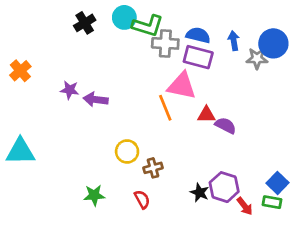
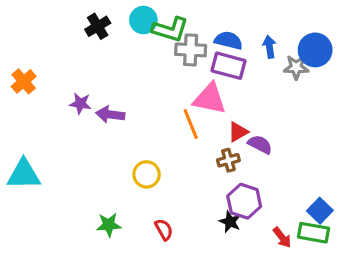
red triangle: (206, 115) -> (238, 132), turned -30
brown cross: (153, 168) -> (228, 160), moved
purple hexagon: (224, 187) -> (244, 201), moved
green rectangle: (272, 202) -> (314, 233), size x1.4

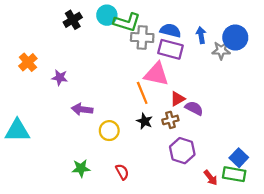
orange cross: (24, 81) -> (28, 62), moved
purple arrow: (110, 115) -> (82, 109), moved
black star: (230, 222) -> (145, 121), moved

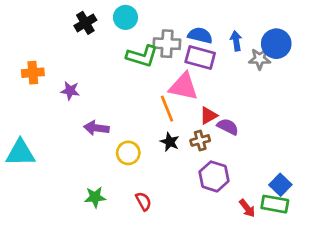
green L-shape: (127, 22) -> (142, 56), moved
orange cross: (28, 62) -> (33, 73), turned 36

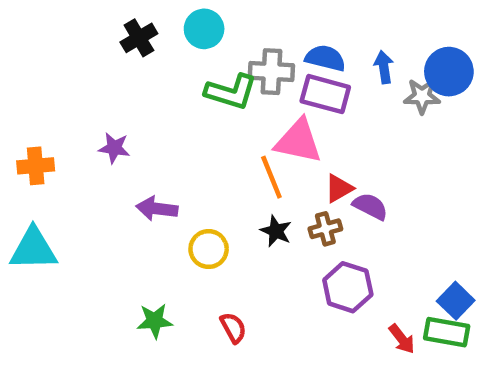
orange cross: (33, 73) -> (36, 166), moved

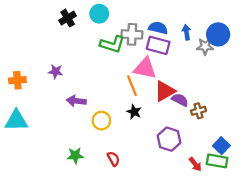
red triangle: (339, 188) -> (165, 91), size x1.5
brown cross: (325, 229) -> (198, 111), moved

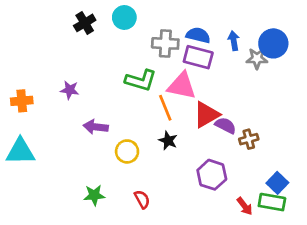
green L-shape: (112, 44) -> (141, 80), moved

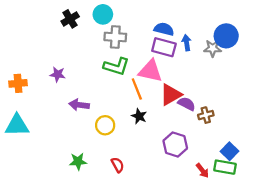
blue arrow: (234, 41) -> (187, 43), moved
gray cross: (165, 43) -> (115, 37), moved

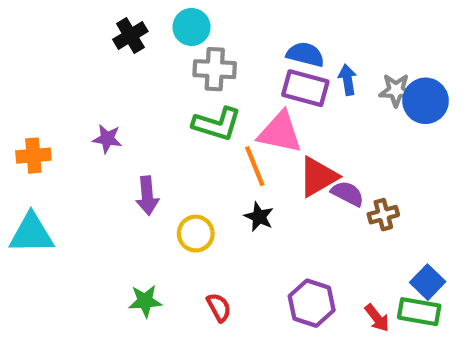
blue circle: (226, 36) -> (426, 101), moved
purple arrow: (79, 105) -> (147, 196), turned -102
purple hexagon: (175, 144) -> (312, 303), moved

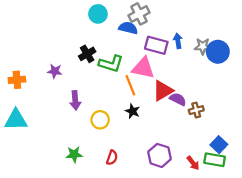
black cross: (130, 35) -> (87, 54), moved
blue semicircle: (305, 54) -> (128, 28), moved
gray cross: (215, 69) -> (139, 14), moved, turned -30
red semicircle: (219, 307) -> (112, 158), turned 48

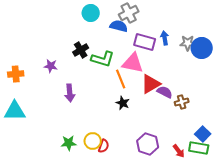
yellow circle: (100, 120) -> (93, 141), moved

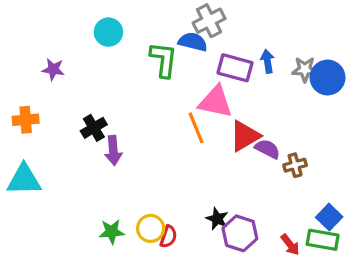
cyan circle: (91, 13) -> (108, 32), moved
black cross: (81, 50) -> (94, 128), moved
green L-shape: (103, 59) -> (164, 60), moved, turned -100
purple star: (51, 66) -> (53, 69), moved
black star: (123, 103) -> (217, 219), moved

